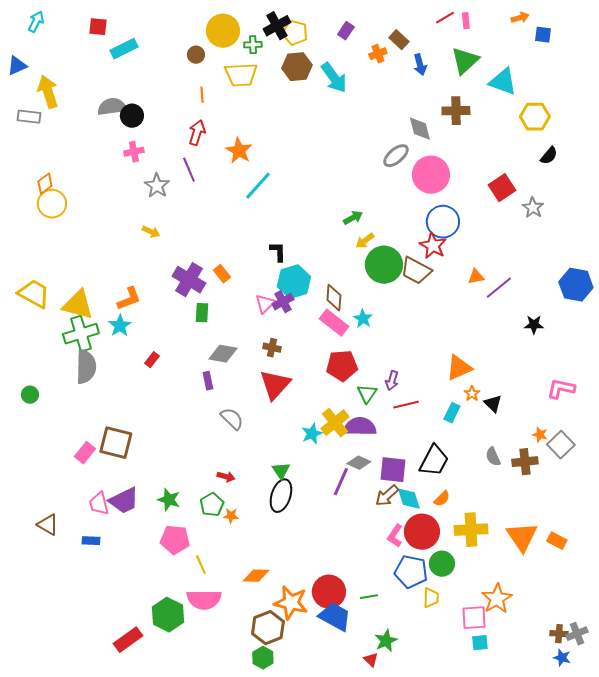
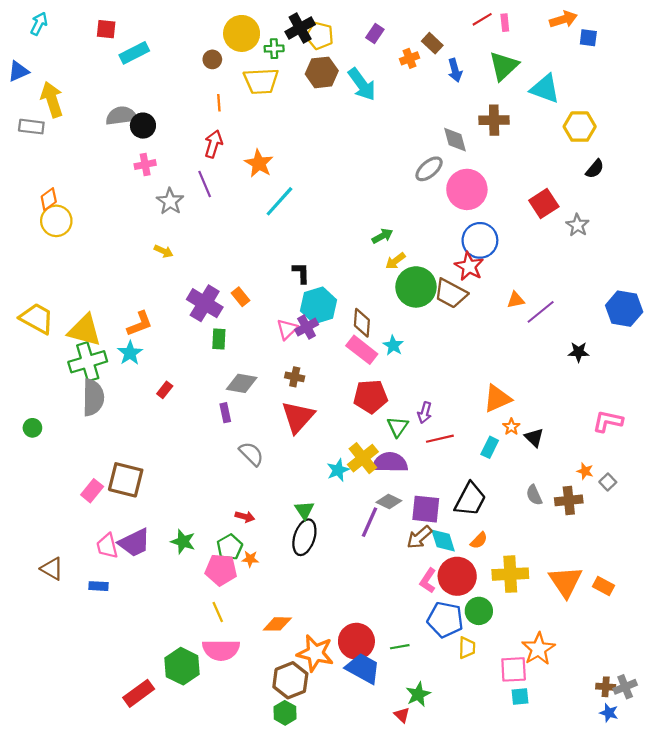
orange arrow: (520, 18) -> (563, 19), size x1.4
gray square: (561, 445) -> (608, 482), size x0.6
pink pentagon: (175, 540) -> (221, 570), moved

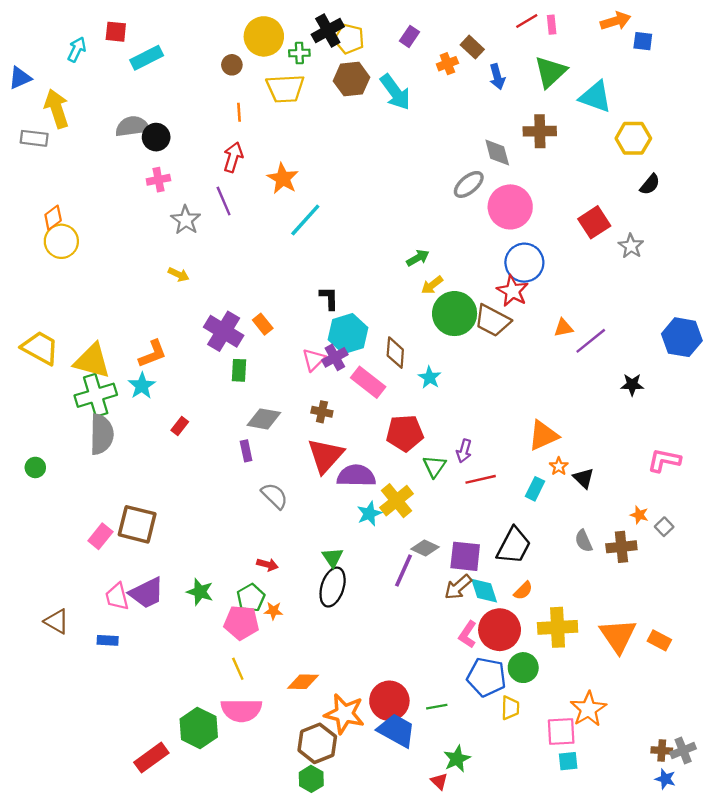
cyan arrow: (39, 24) -> (77, 49), moved
pink rectangle: (362, 350) -> (368, 382), moved
purple semicircle: (390, 462) -> (356, 476), moved

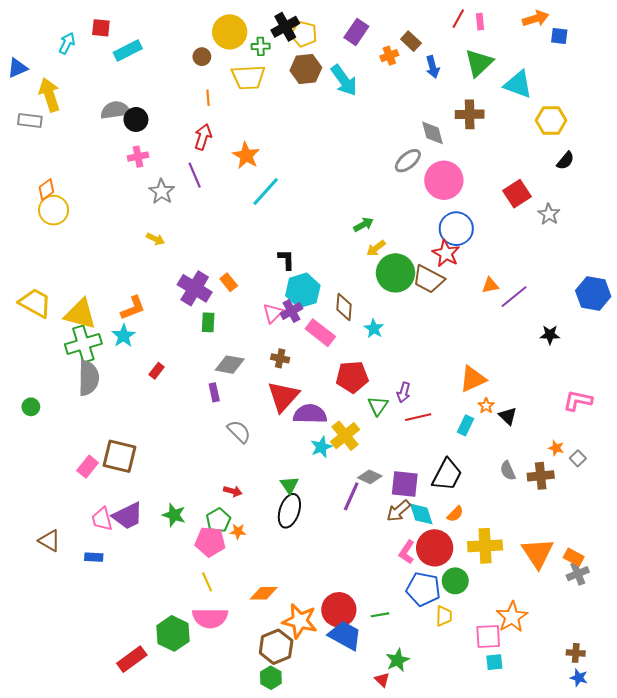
red line: (527, 21) -> (458, 19), turned -30
purple rectangle: (410, 36) -> (356, 32), size x1.4
gray cross: (683, 750) -> (578, 574), moved

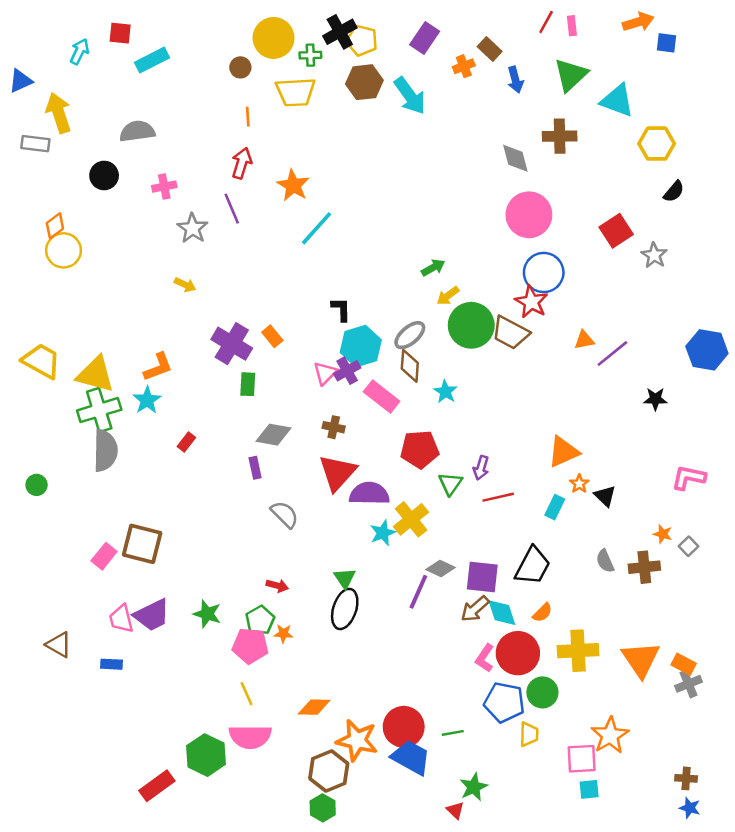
black circle: (136, 119) -> (104, 175), moved
gray ellipse: (408, 161) -> (410, 335), moved

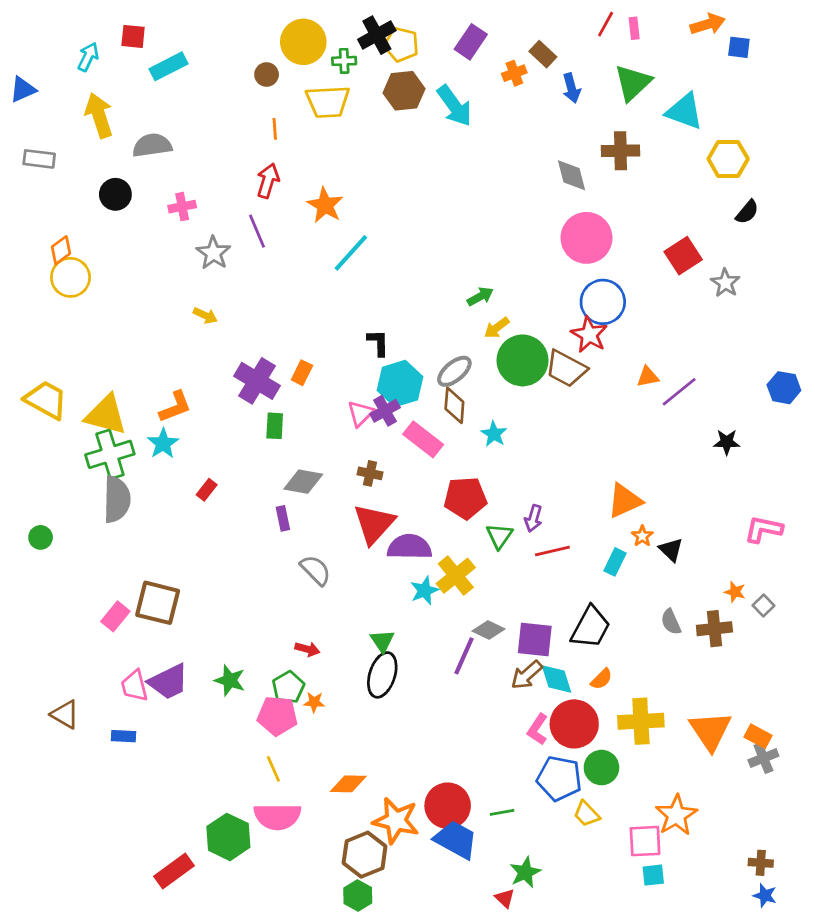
yellow arrow: (59, 113) -> (99, 115), moved
orange rectangle: (272, 336) -> (302, 373), turned 65
blue hexagon: (707, 350) -> (784, 388), size x0.7
yellow trapezoid: (529, 734) -> (586, 814), turned 135

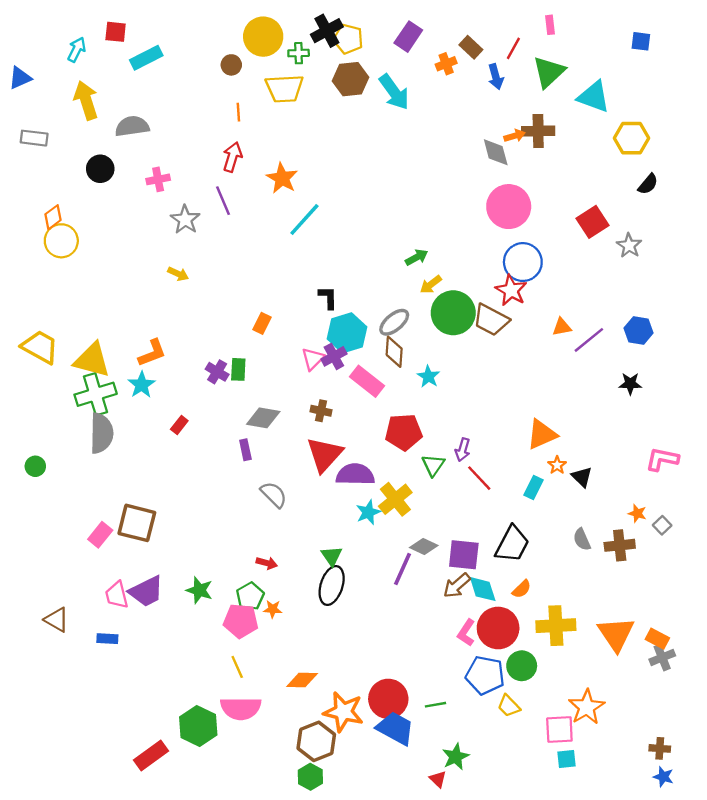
red line: (606, 24) -> (513, 48), moved
orange arrow: (708, 24) -> (515, 136), moved, size x0.7
purple cross: (257, 381) -> (217, 372), moved, size x0.6
blue hexagon: (784, 388) -> (639, 331), moved
red line: (552, 551) -> (479, 478), turned 60

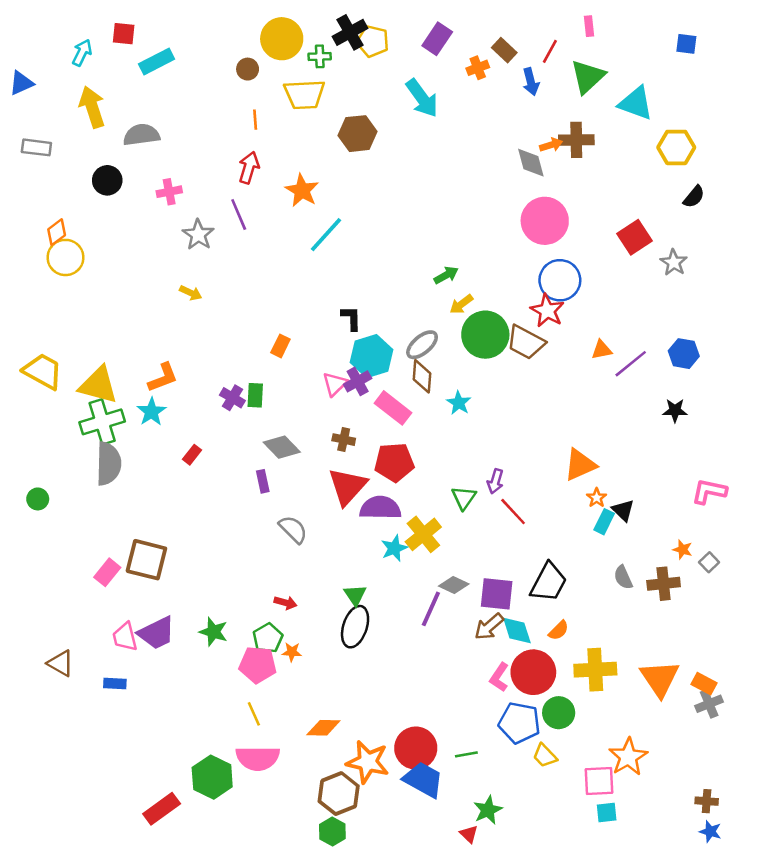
brown hexagon: (351, 79) -> (358, 134), moved
gray diamond: (263, 418) -> (282, 447), turned 36
red pentagon: (404, 432) -> (394, 462), moved
cyan rectangle: (533, 488) -> (604, 522), moved

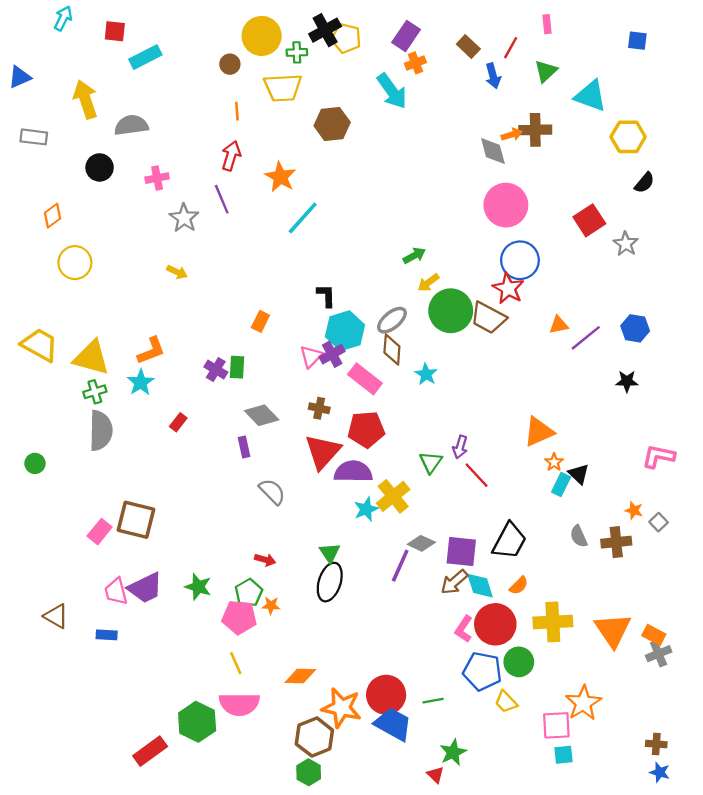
cyan arrow: (82, 53) -> (63, 18), moved
orange cross: (478, 68) -> (415, 63), moved
green triangle: (588, 77) -> (546, 71), size x0.7
yellow circle: (66, 257) -> (75, 263), moved
green cross: (102, 422) -> (95, 392), size x0.6

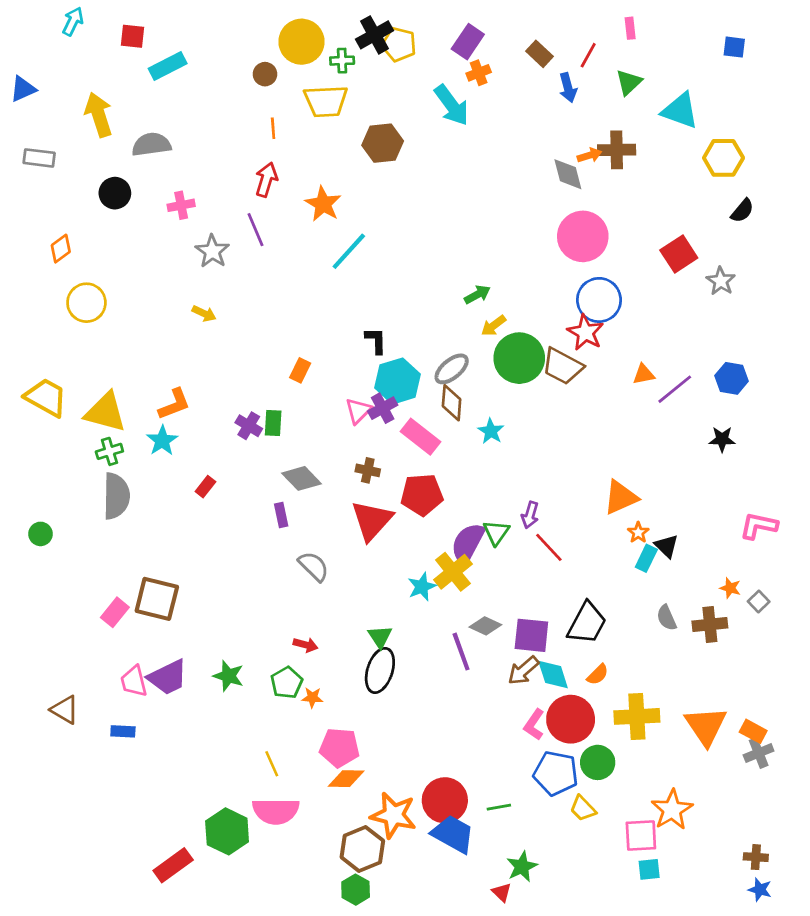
purple semicircle: (353, 472) -> (468, 543), moved, turned -63
purple line: (400, 566) -> (461, 652), turned -44
pink pentagon: (239, 617) -> (339, 748), moved

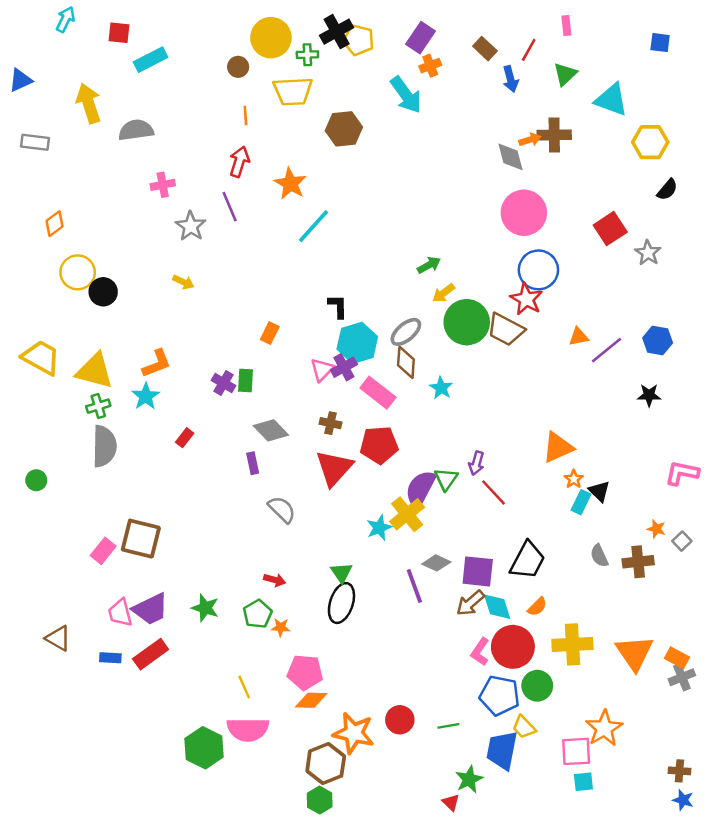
black circle: (115, 193) -> (103, 292), moved
red circle: (445, 800) -> (400, 720), size x0.7
blue trapezoid: (453, 834) -> (502, 750), moved, turned -108
red rectangle: (173, 865) -> (151, 654), moved

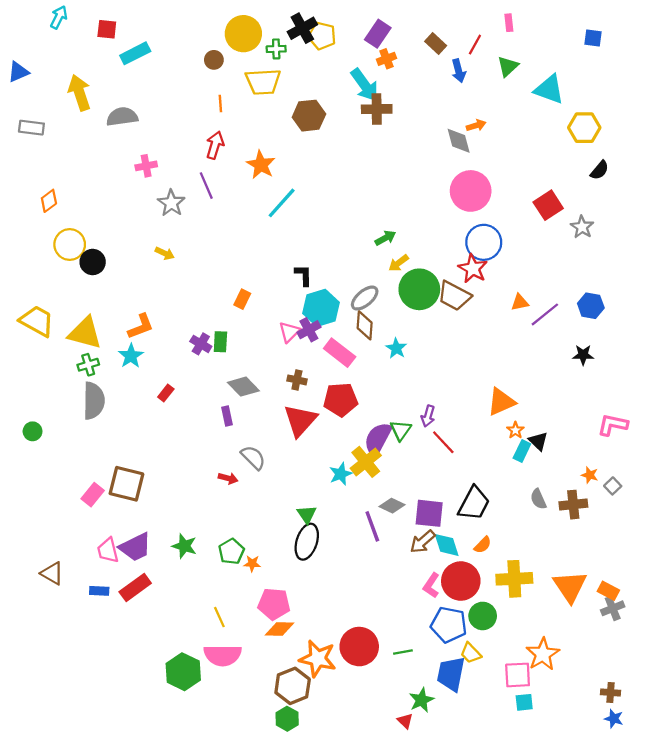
brown cross: (554, 135) -> (377, 109), moved
red arrow: (275, 580) -> (228, 478), moved
red circle: (400, 720) -> (359, 647), size x1.5

